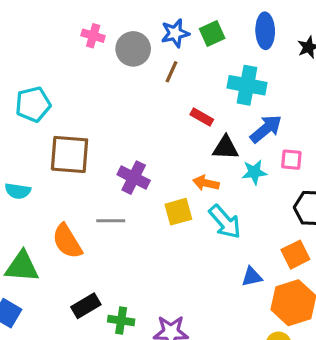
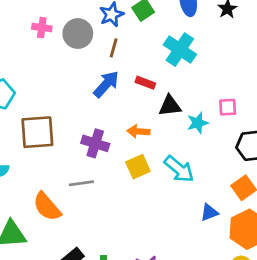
cyan cross: (247, 85) -> (180, 50), turned 32
blue arrow: (266, 129) -> (106, 84), moved
orange arrow: (206, 183) -> (138, 131), moved

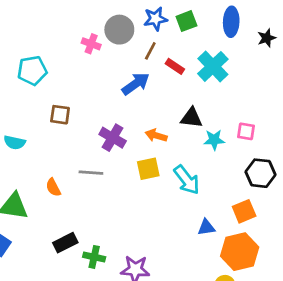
pink cross: (42, 28) -> (91, 44), moved
red rectangle: (145, 83) -> (175, 66), moved
brown square: (37, 132) -> (60, 115), size x0.6
orange semicircle: (47, 207) -> (53, 187), size x0.6

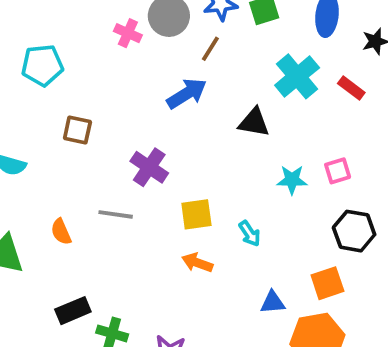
red rectangle: (175, 66) -> (351, 88), moved
black triangle: (191, 118) -> (254, 122), moved
pink square: (246, 131) -> (338, 171), turned -30
orange arrow: (156, 135) -> (197, 263), moved
cyan arrow: (187, 180) -> (250, 234), size x0.6

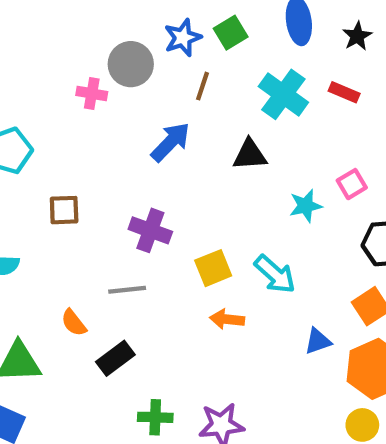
brown line: (210, 49) -> (203, 86), moved
cyan arrow: (250, 234) -> (275, 274), size x1.5
black rectangle: (73, 311) -> (115, 358), moved

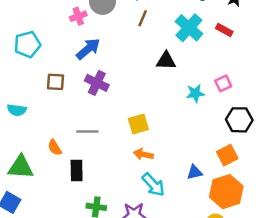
pink cross: (92, 93) -> (78, 16), turned -35
blue arrow: (171, 142) -> (88, 49), moved
purple cross: (150, 230) -> (97, 83), moved
cyan arrow: (275, 274) -> (153, 185), moved
black rectangle: (115, 358) -> (77, 171), turned -60

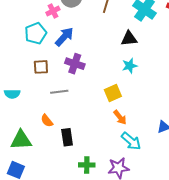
cyan pentagon: (27, 44) -> (36, 33), moved
cyan star: (195, 93) -> (130, 66), moved
gray line: (87, 132) -> (59, 92), moved
orange arrow: (143, 154) -> (120, 117), turned -133

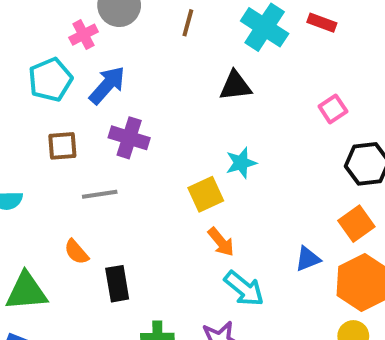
cyan star: (130, 66) -> (241, 163), moved

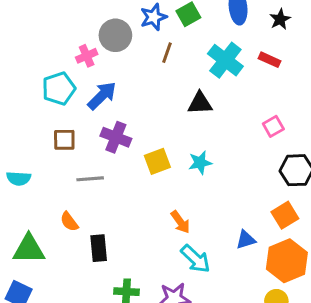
yellow square: (206, 194) -> (157, 161), moved

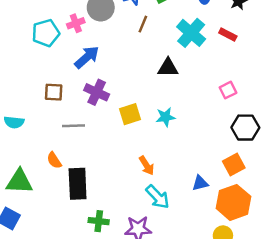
cyan pentagon: (59, 88) -> (46, 33), moved
black rectangle: (99, 248) -> (78, 184), size x1.4

